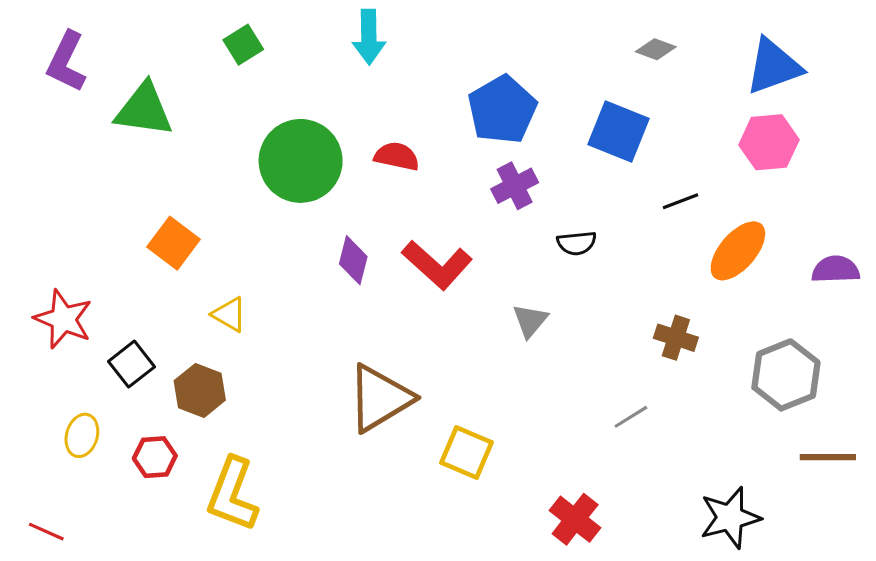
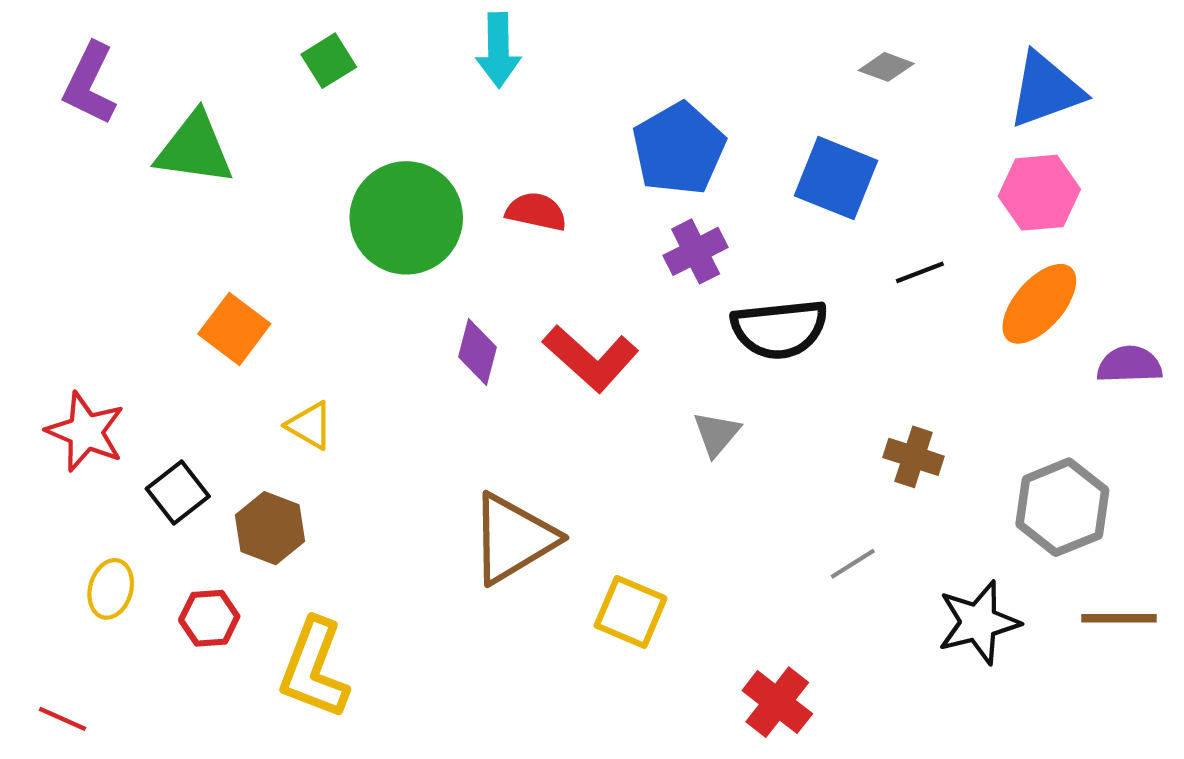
black semicircle: (577, 243) -> (779, 329), size x1.8
orange ellipse: (738, 251) -> (1039, 304), moved
black star: (730, 518) -> (979, 622), moved

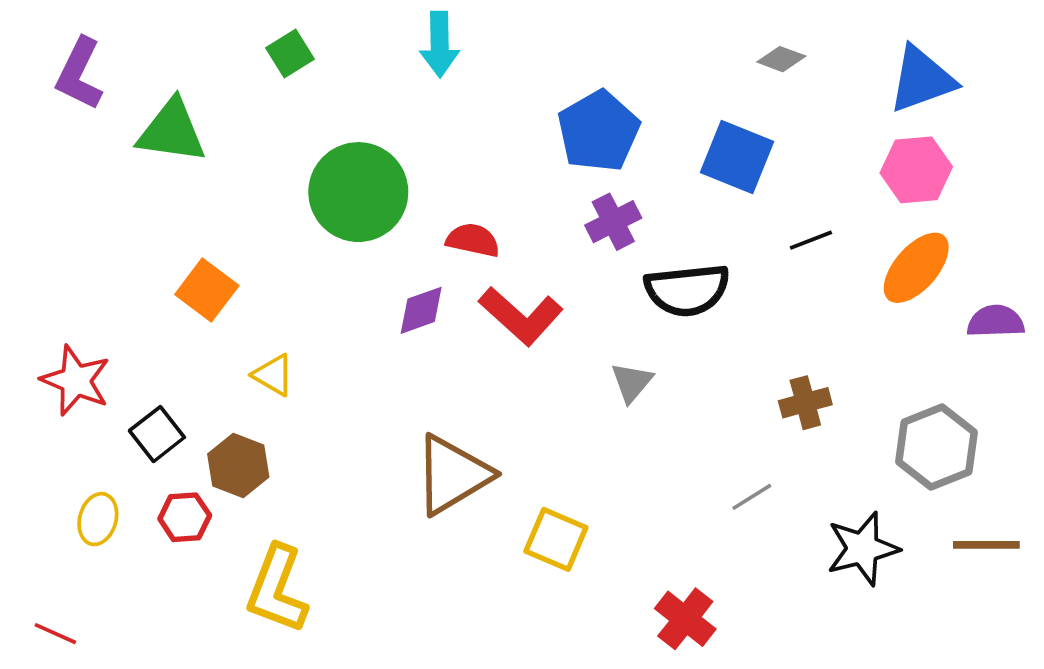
red semicircle: (536, 212) -> (473, 240), moved
purple diamond: (478, 352) -> (421, 310), turned 56
brown cross: (914, 457) -> (805, 403), turned -33
red hexagon: (209, 618) -> (185, 517), moved

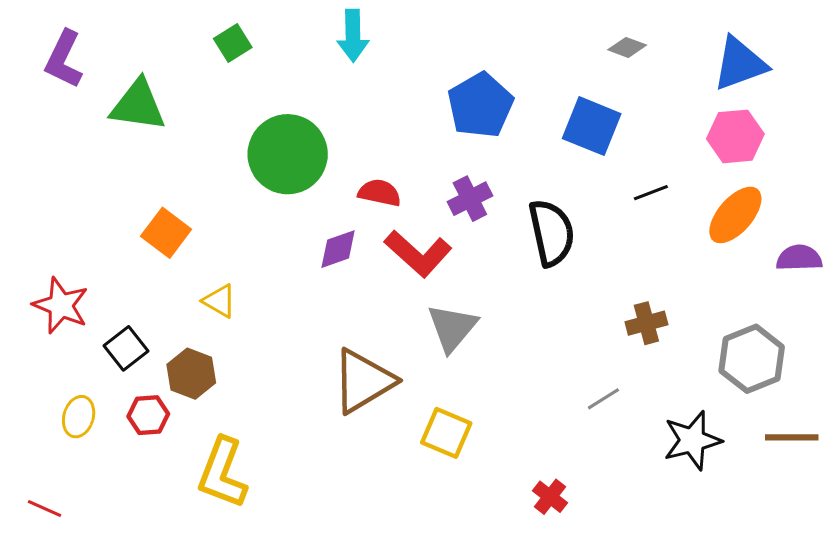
purple cross: (613, 222) -> (470, 199), moved
black semicircle: (687, 290) -> (552, 233), turned -96
gray triangle: (632, 382) -> (452, 328), moved, size x1.5
red cross: (685, 619) -> (550, 497), size x0.7

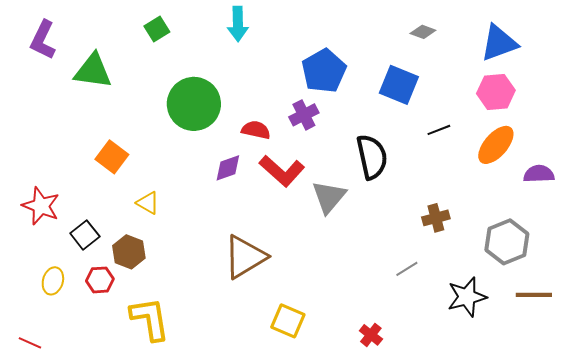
purple cross: (470, 199) -> (304, 115), moved
gray triangle: (452, 328) -> (329, 197), moved
yellow square: (446, 433) -> (288, 321), moved
yellow L-shape: (222, 473) -> (150, 319), turned 150

